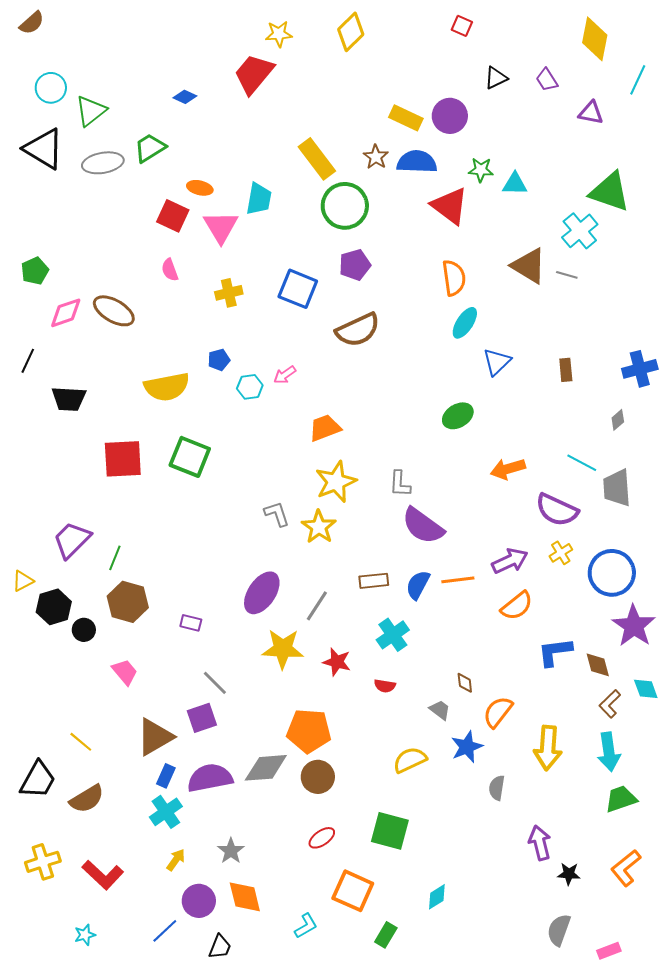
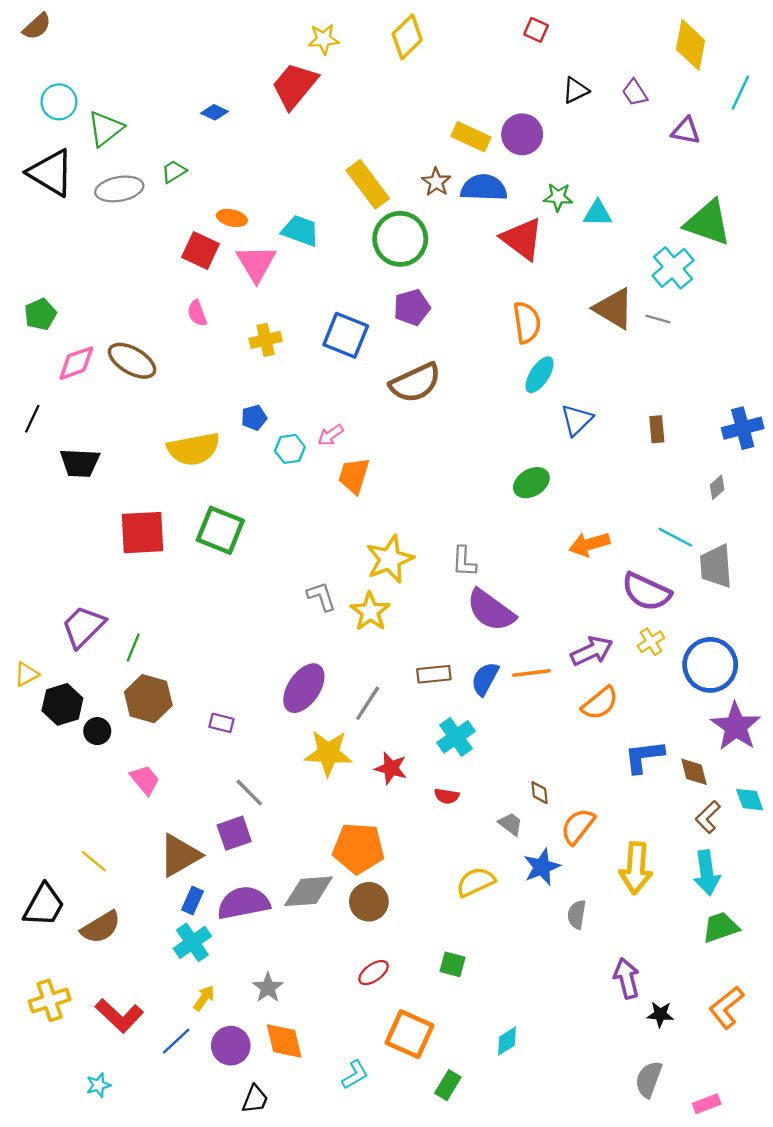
green trapezoid: (150, 148) -> (174, 172), size x0.7
cyan trapezoid: (259, 199) -> (300, 231), turned -80
orange trapezoid: (325, 428) -> (354, 476), moved, turned -52
green square: (390, 831) -> (452, 964), size x0.6
blue line: (165, 931) -> (176, 1041), moved

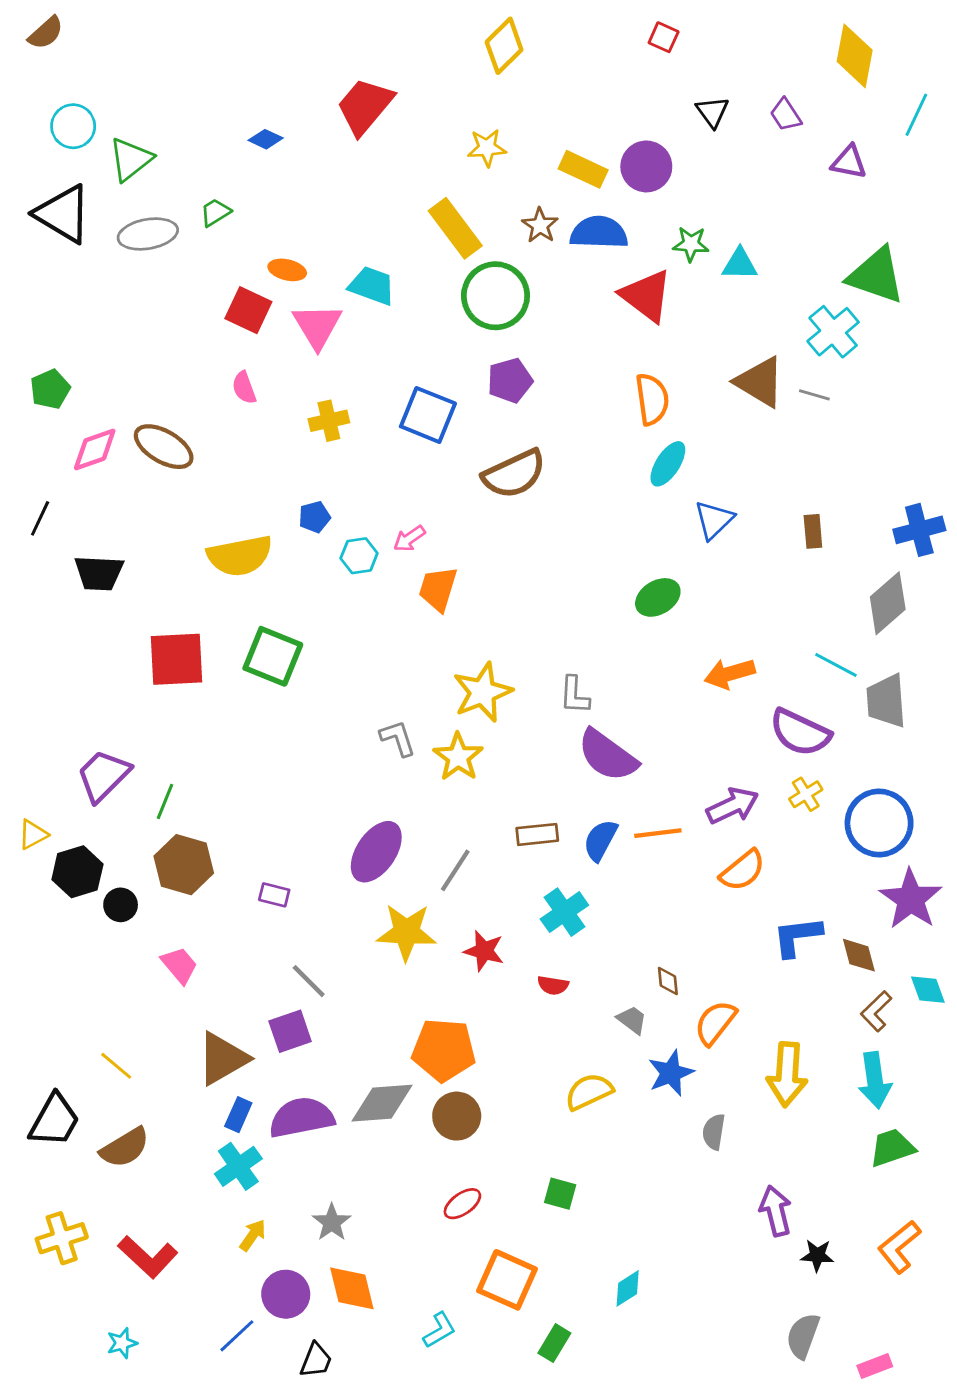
yellow star: (324, 39) -> (487, 148), moved
black triangle: (576, 90) -> (712, 112), turned -40
gray diamond: (717, 487) -> (888, 603), size x2.0
blue line: (176, 1041) -> (237, 1336), moved

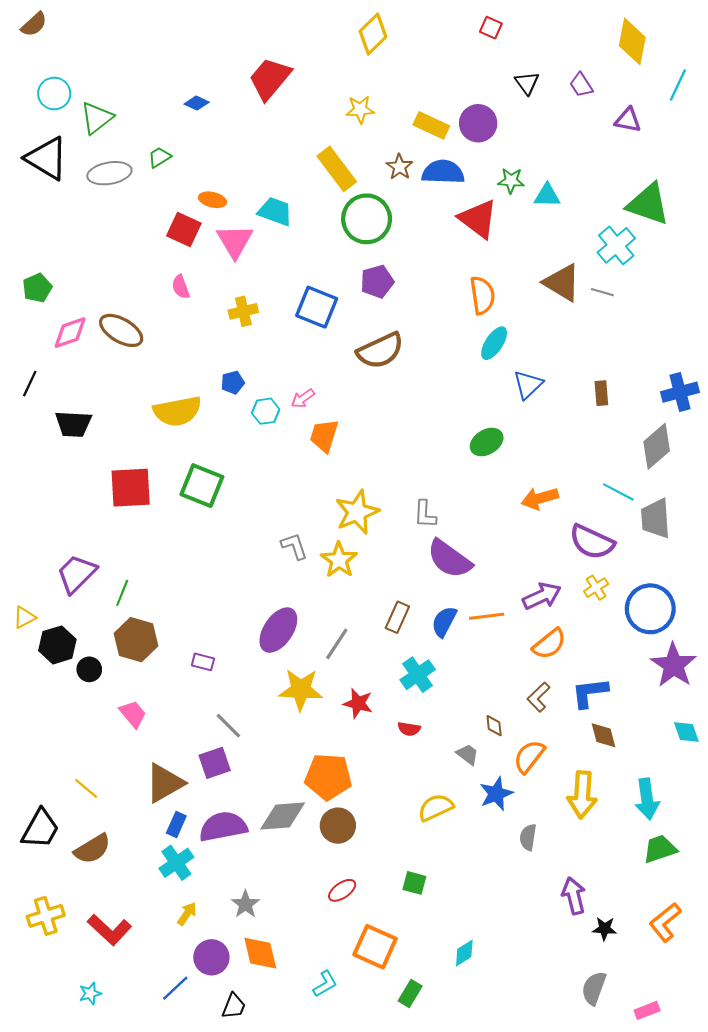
brown rectangle: (537, 834) -> (397, 617), turned -60
brown diamond: (859, 955) -> (603, 735), moved
brown L-shape: (876, 1011) -> (539, 697), moved

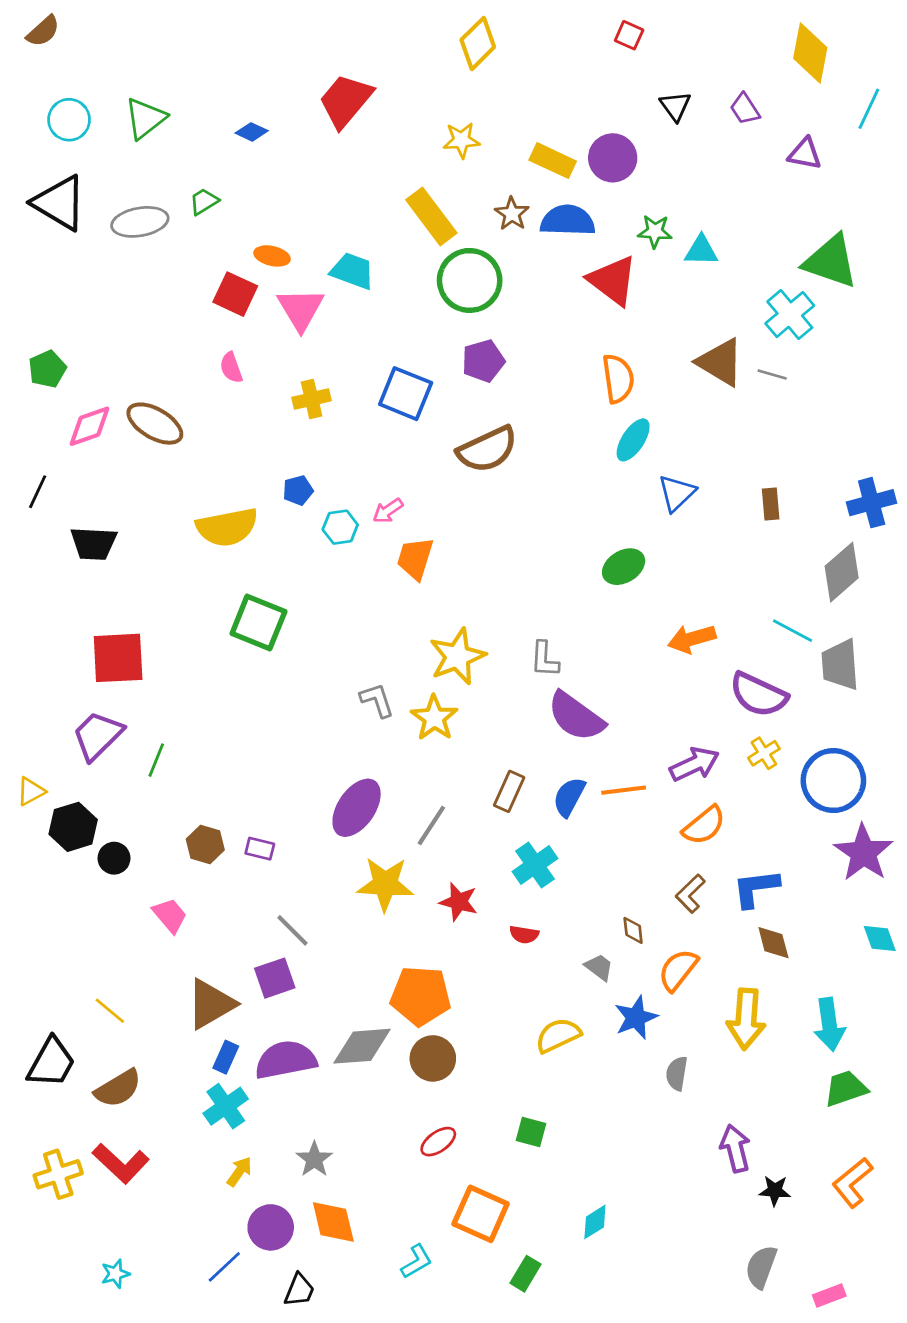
green triangle: (97, 118) -> (145, 118), moved
red square: (131, 488) -> (118, 658), moved
brown hexagon: (136, 640) -> (205, 845), moved, size x0.7
red L-shape: (109, 930) -> (121, 1163), moved

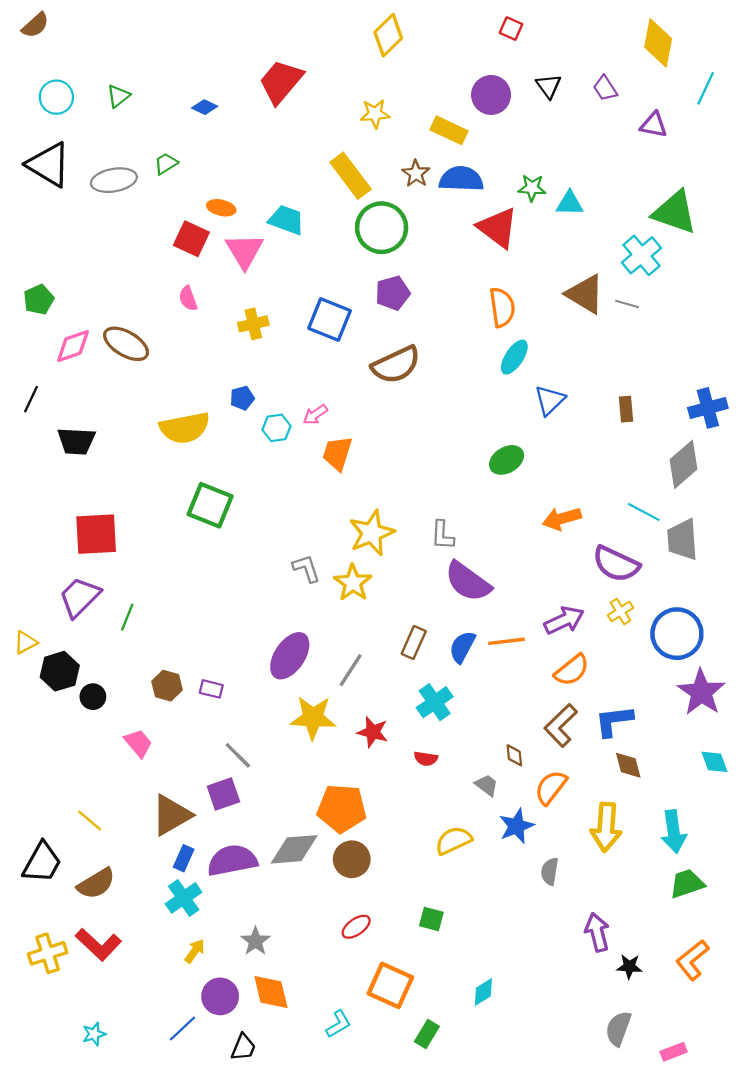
green triangle: (145, 118) -> (118, 96), size x0.7
purple circle: (613, 158) -> (491, 95), moved
brown L-shape: (690, 894) -> (561, 725), size x1.4

